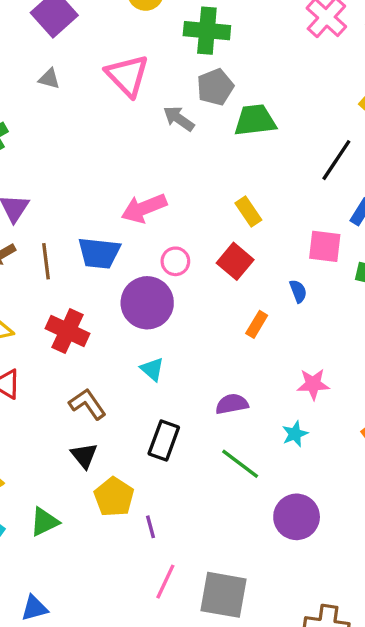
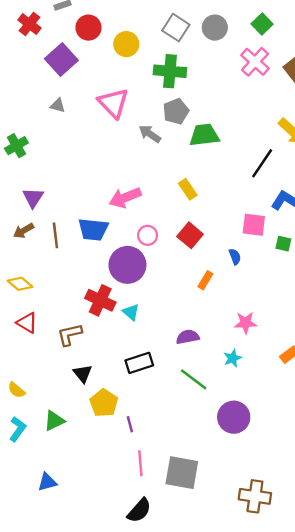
yellow rectangle: (248, 212) -> (188, 189), moved
red cross: (68, 331) -> (100, 300), moved
brown L-shape: (87, 404) -> (70, 335), moved, turned -68
black rectangle: (164, 441) -> (139, 363), turned 52
pink line: (165, 582) -> (140, 463), turned -30

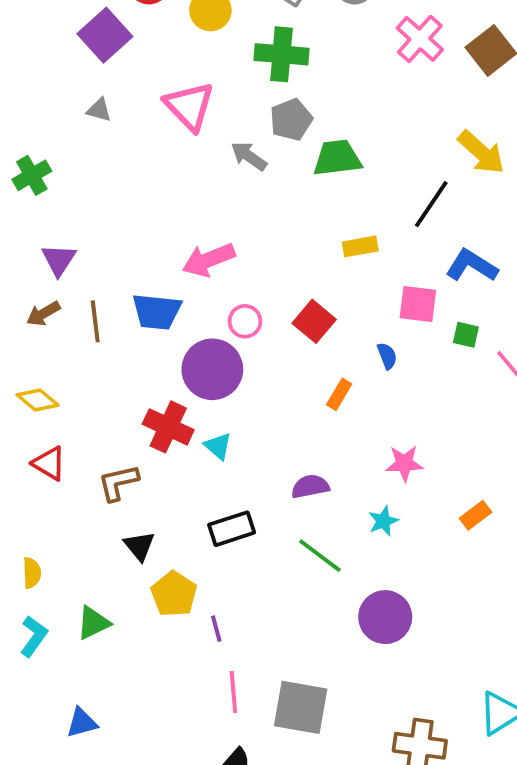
yellow rectangle: (188, 189) -> (360, 246), moved, turned -66
yellow semicircle: (16, 390) -> (32, 573), turned -132

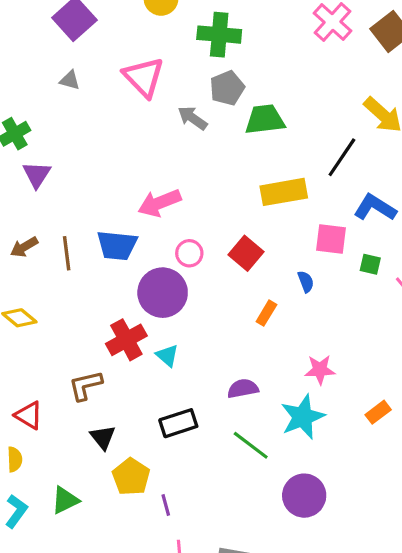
yellow rectangle: (360, 246) -> (284, 192), size x1.6
purple triangle: (59, 260) -> (37, 175), moved
red cross: (168, 427) -> (126, 340), turned 36
red triangle: (49, 463) -> (29, 415), moved
cyan star: (383, 521) -> (303, 417), size x1.8

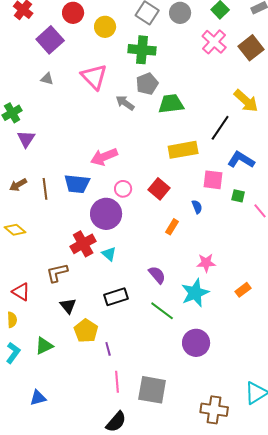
purple semicircle: (243, 389) -> (157, 275), turned 60

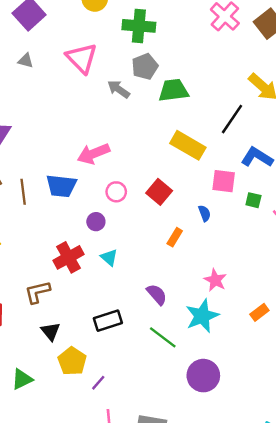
yellow rectangle: (183, 150) -> (188, 145), turned 40
purple circle: (106, 214) -> (96, 222), size x0.5
cyan triangle: (109, 254) -> (109, 257), moved
pink star: (206, 263) -> (215, 280), turned 30
purple line: (108, 349) -> (98, 383), turned 56

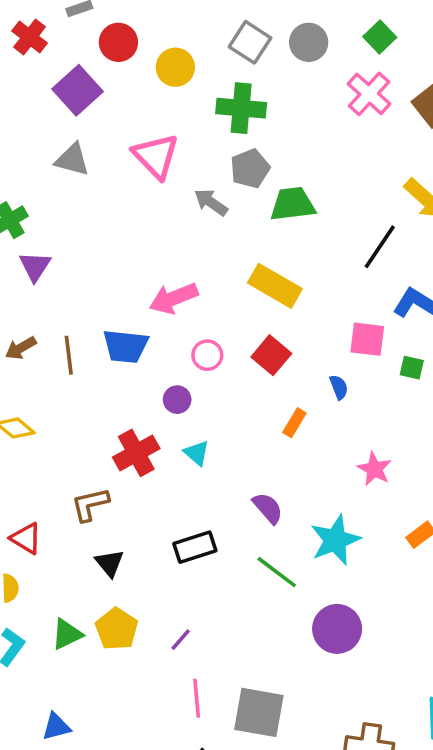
gray triangle: (26, 61) -> (72, 160), size x1.5
yellow rectangle: (188, 145) -> (275, 286), moved
pink star: (215, 280) -> (374, 469), moved
yellow pentagon: (72, 361) -> (117, 629), moved

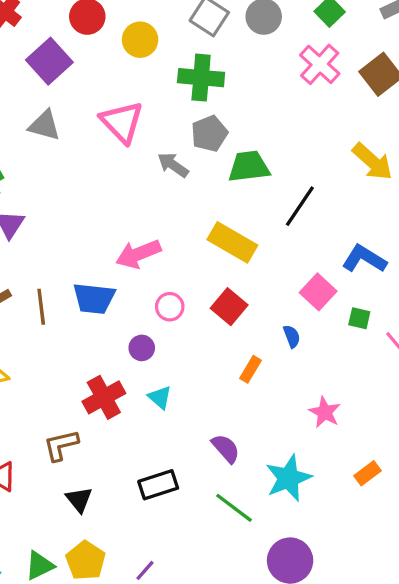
black line: (380, 247) -> (300, 206), moved
pink square: (367, 339) -> (318, 292), turned 36

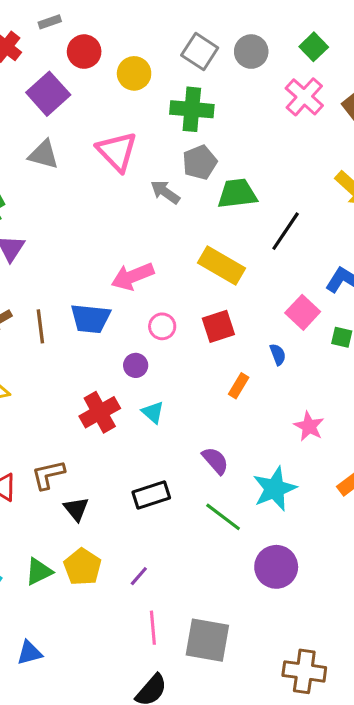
red square: (229, 307) -> (218, 326), turned 32
brown L-shape: (61, 445) -> (48, 475), moved

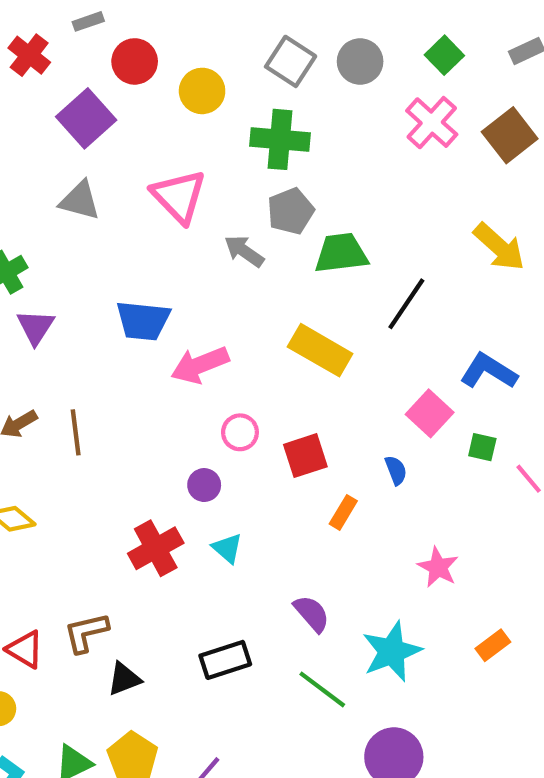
blue trapezoid: (90, 319) -> (143, 321), moved
red square: (218, 326) -> (305, 456), moved
black triangle: (76, 509) -> (124, 679), turned 48

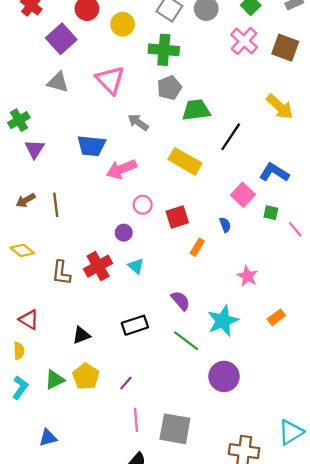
brown square: (510, 135) -> (285, 48), turned -32
gray arrow: (244, 251) -> (138, 122), moved
brown L-shape: (86, 633) -> (61, 273), moved, turned -70

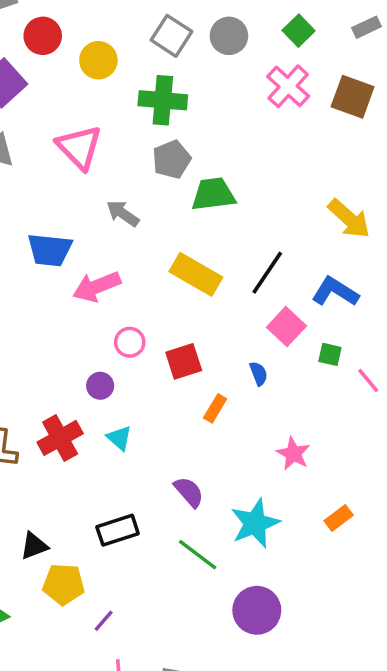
yellow arrow: (280, 107) -> (349, 219), moved
black line: (231, 137) -> (267, 273), moved
yellow pentagon: (86, 376) -> (64, 584), moved, turned -30

